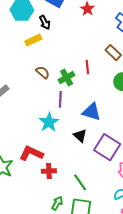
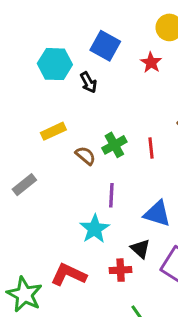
yellow rectangle: (33, 40) -> (53, 131), moved
green cross: (67, 77) -> (114, 145), moved
red cross: (49, 171) -> (121, 270), moved

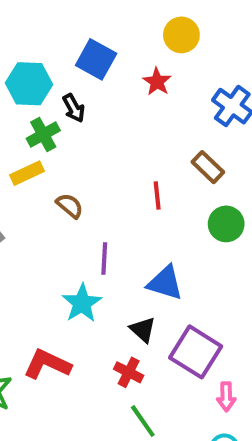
green cross: (114, 145) -> (43, 135), moved
red cross: (121, 270) -> (129, 372), moved, turned 30

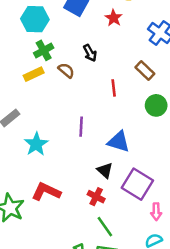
black arrow: (74, 108) -> (90, 53), moved
brown semicircle: (70, 206) -> (66, 70), moved
cyan star: (82, 303) -> (36, 144), moved

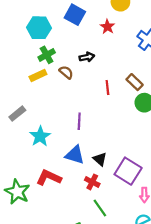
black arrow: (90, 53) -> (87, 57), turned -72
brown rectangle: (145, 70) -> (135, 82), moved
blue triangle: (119, 142) -> (75, 155), moved

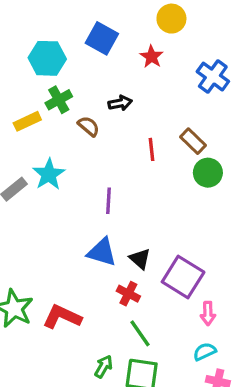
yellow rectangle: (38, 76) -> (27, 121), moved
cyan star: (40, 136) -> (49, 174), moved
red L-shape: (49, 178) -> (62, 317), moved

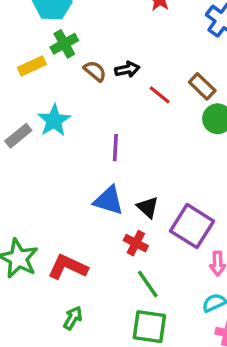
black arrow: (120, 103) -> (127, 69), moved
red line: (152, 149) -> (160, 95), turned -45
green arrow: (104, 366) -> (73, 318), moved

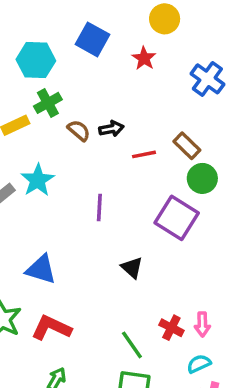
red line: (160, 95) -> (144, 154), turned -50
blue triangle: (109, 201) -> (41, 269), moved
purple square: (192, 226) -> (177, 218), moved
red cross: (136, 243) -> (171, 328), moved

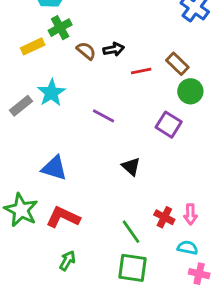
purple line: (99, 208) -> (104, 116), turned -65
purple square: (177, 218) -> (169, 125), size x0.7
cyan semicircle: (199, 364) -> (187, 248), turned 36

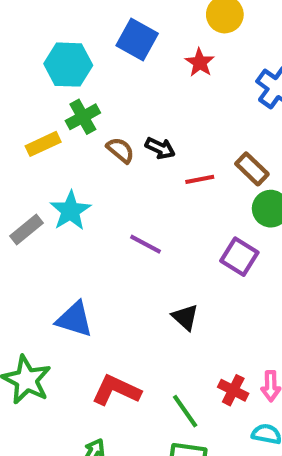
black arrow: (114, 49) -> (160, 148), turned 36
red L-shape: (63, 217) -> (116, 390), moved

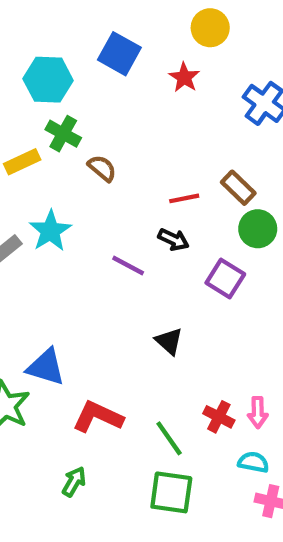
green cross: (83, 117) -> (63, 134), turned -32
black arrow: (160, 148) -> (173, 240), moved
blue triangle: (75, 319) -> (46, 367), moved

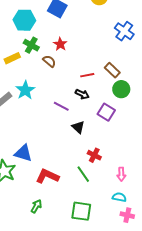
red star: (184, 77) -> (60, 44), moved
black triangle: (169, 341) -> (78, 127), moved
red cross: (219, 417) -> (94, 155), moved
green line: (169, 438) -> (83, 174), moved

